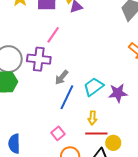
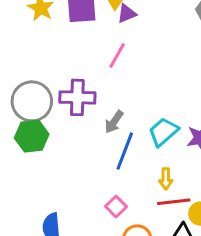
pink line: (53, 35) -> (117, 55), moved

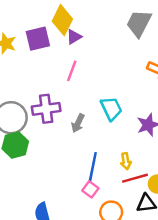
cyan trapezoid: (163, 132) -> (111, 109), moved, turned 115
blue line: (125, 151) -> (93, 167), moved

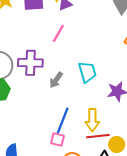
yellow arrow: (126, 161) -> (92, 120), size x1.5
pink square: (90, 189) -> (57, 139), turned -32

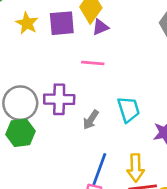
pink line: (58, 33) -> (93, 63), turned 66

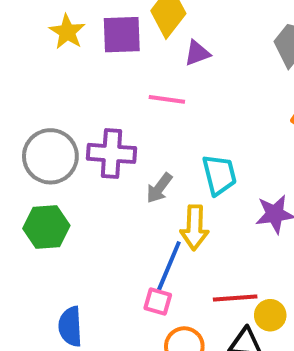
purple triangle: (100, 27) -> (197, 53), moved
green hexagon: (21, 133) -> (46, 227), moved
yellow arrow: (136, 168) -> (195, 228), moved

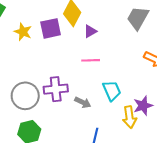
pink line: (167, 99) -> (91, 60), moved
gray arrow: (159, 188) -> (83, 102), turned -91
yellow arrow: (195, 228) -> (130, 117), moved

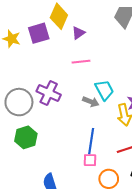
purple cross: (56, 89) -> (49, 93), turned 35
gray arrow: (83, 102) -> (91, 102), moved

